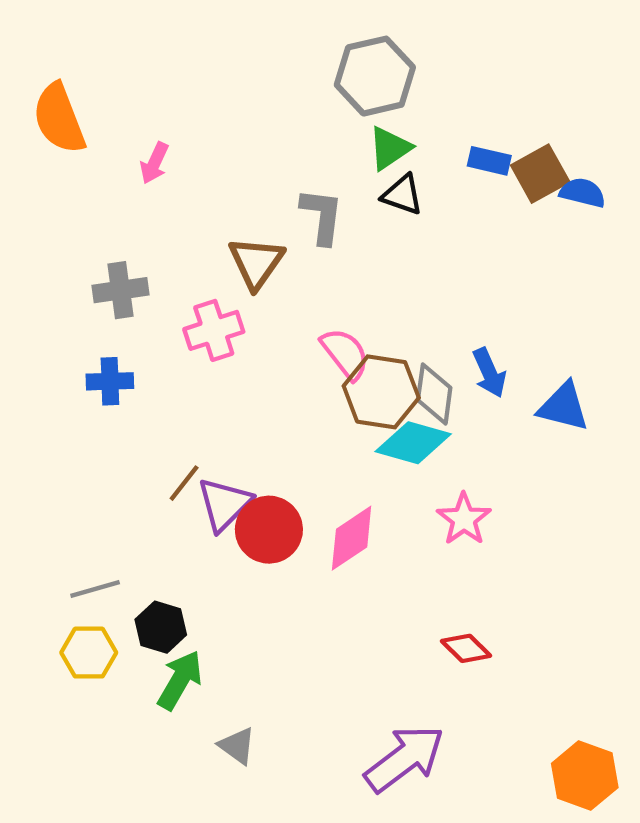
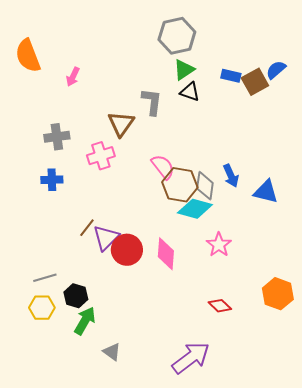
blue semicircle: (583, 193) -> (276, 70), moved, turned -55
pink diamond: (352, 538) -> (166, 254), turned -52
orange hexagon: (585, 776) -> (278, 294), moved

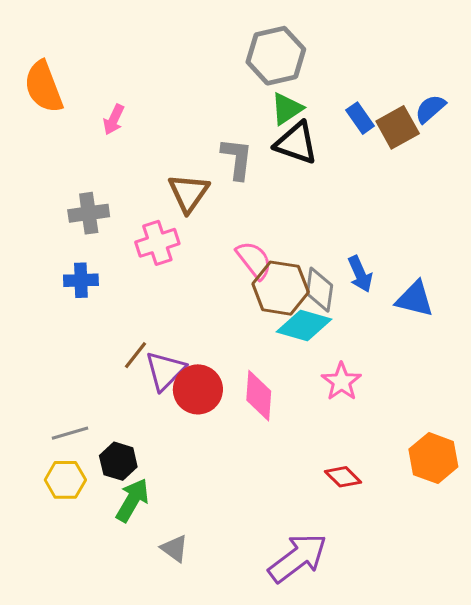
blue rectangle: (231, 76) -> (360, 118), turned 42
black triangle: (190, 92) -> (296, 143), size x1.4

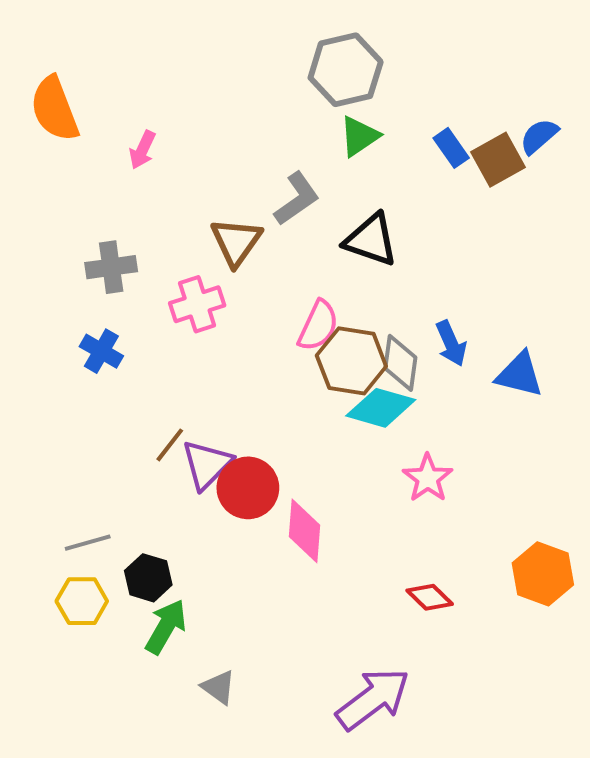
black triangle: (296, 143) -> (371, 240), moved
gray L-shape: (237, 159) -> (297, 199), turned 48
pink semicircle: (254, 260) -> (318, 326), turned 63
blue cross: (81, 280) -> (101, 351), turned 32
pink diamond: (259, 396) -> (305, 531), moved

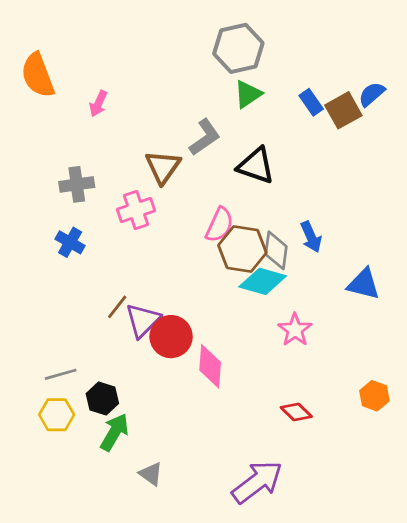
blue triangle: (519, 375) -> (364, 284), moved
orange hexagon: (543, 574) -> (374, 396), size x0.7

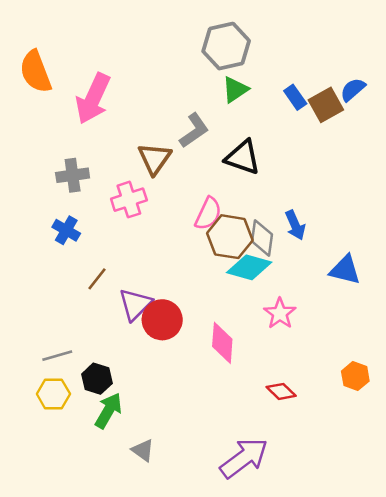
pink arrow: (98, 104) -> (93, 99), size x2.0
brown line: (117, 307) -> (97, 279), moved
pink diamond: (210, 366) -> (222, 343), moved

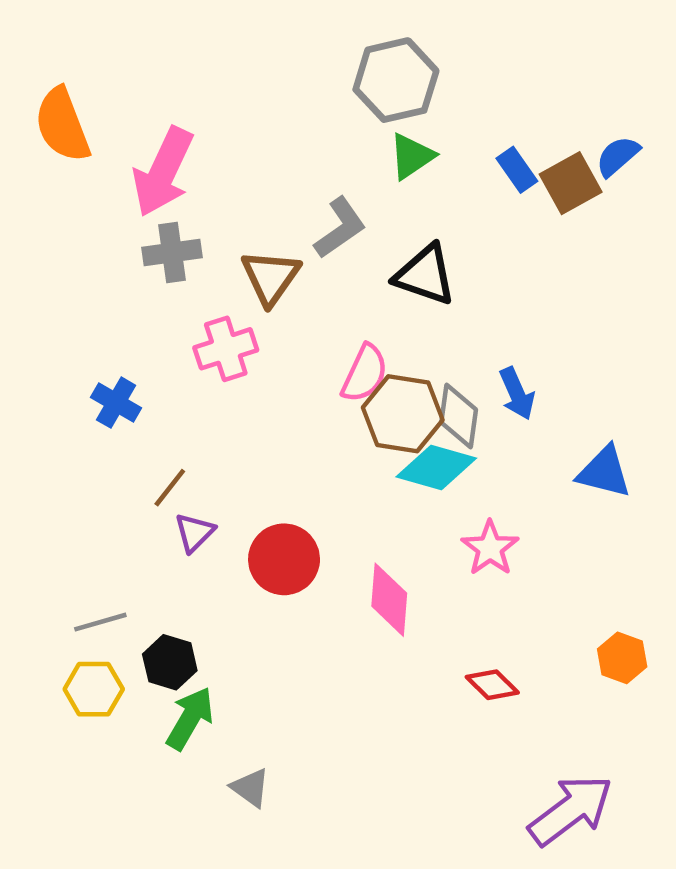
gray cross: (73, 175) -> (172, 253), moved
purple triangle: (135, 304) -> (194, 532), moved, size x0.7
purple arrow: (244, 458) -> (571, 810), moved

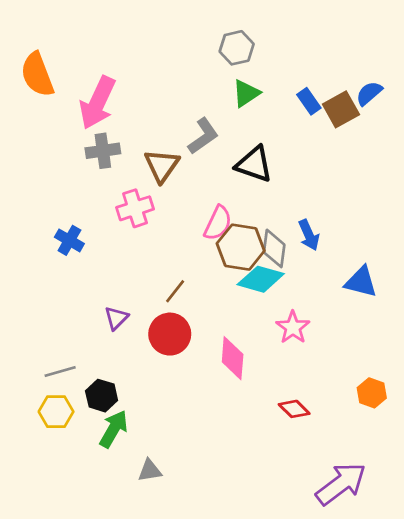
gray hexagon: (396, 80) -> (237, 48), size x0.7
brown line: (170, 488) -> (175, 291), moved
gray triangle: (250, 788) -> (150, 470), turned -45

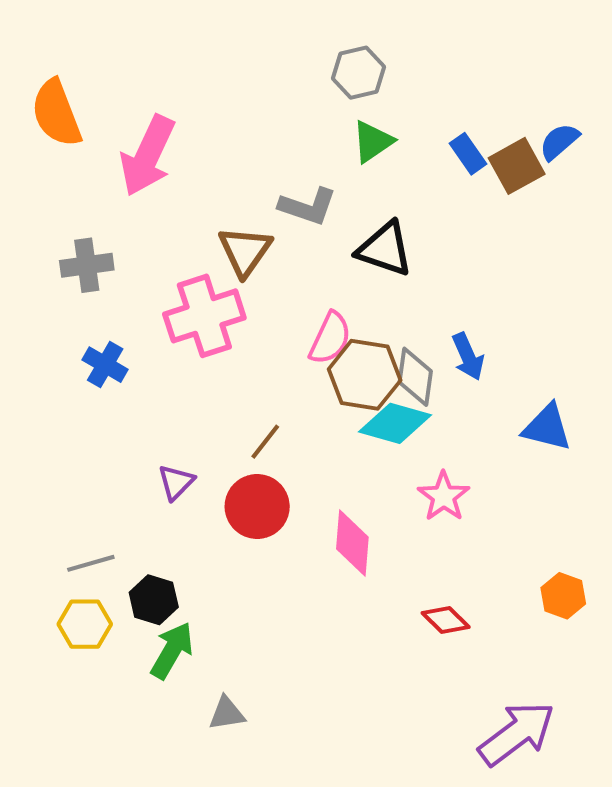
gray L-shape: (203, 136) -> (308, 206), turned 54
gray cross: (103, 151) -> (87, 265), moved
pink cross: (135, 208) -> (204, 316), size x1.4

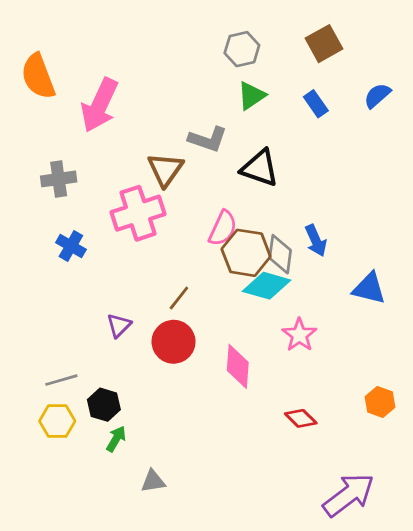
brown square: (517, 166) -> (324, 44), moved
green arrow: (172, 650) -> (116, 439), size x0.7

